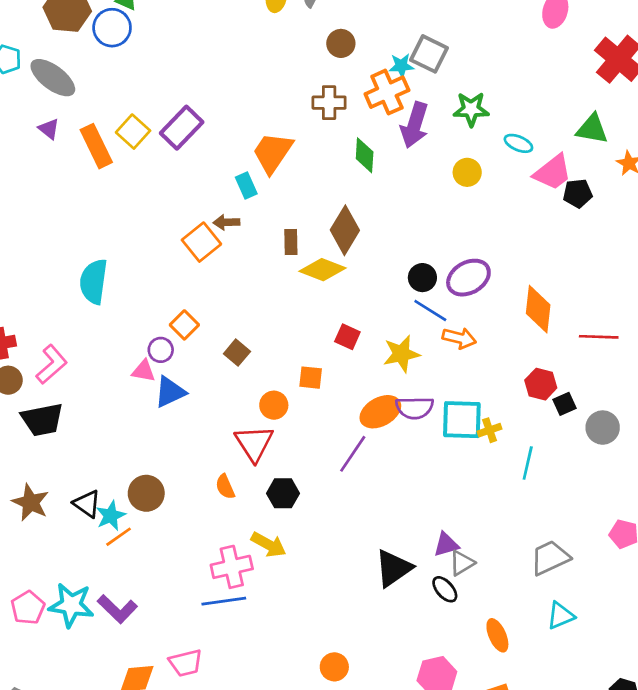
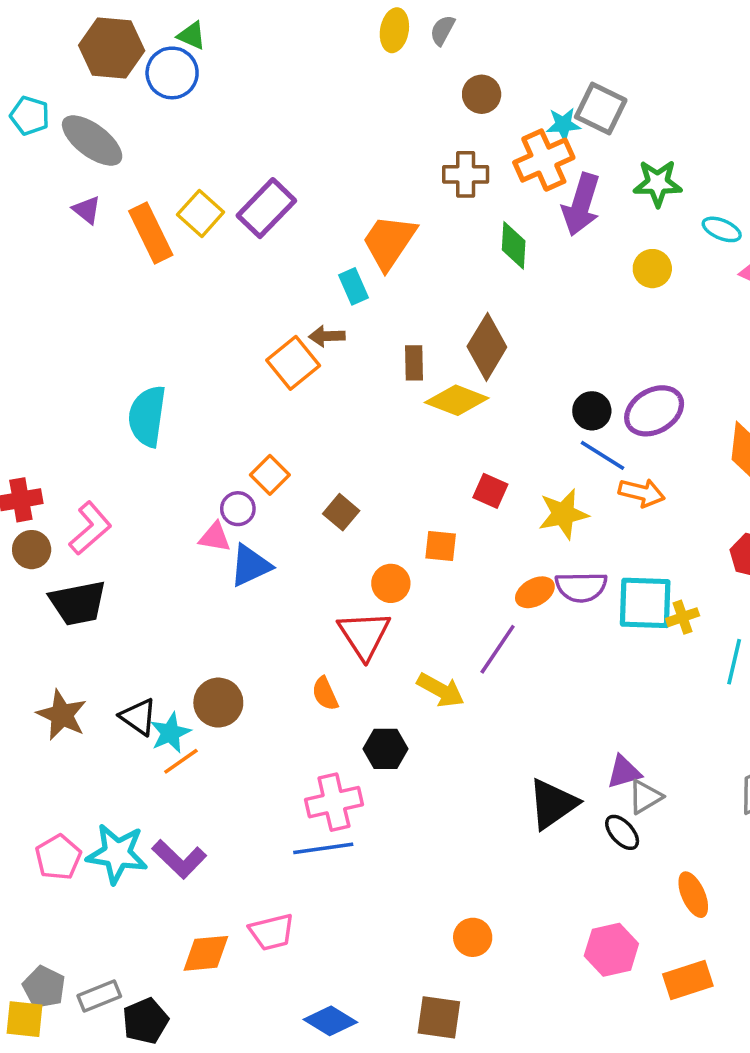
orange ellipse: (380, 412) -> (535, 592), size x0.7
black hexagon: (283, 493) -> (386, 749), moved
yellow arrow: (269, 545) -> (441, 690), moved

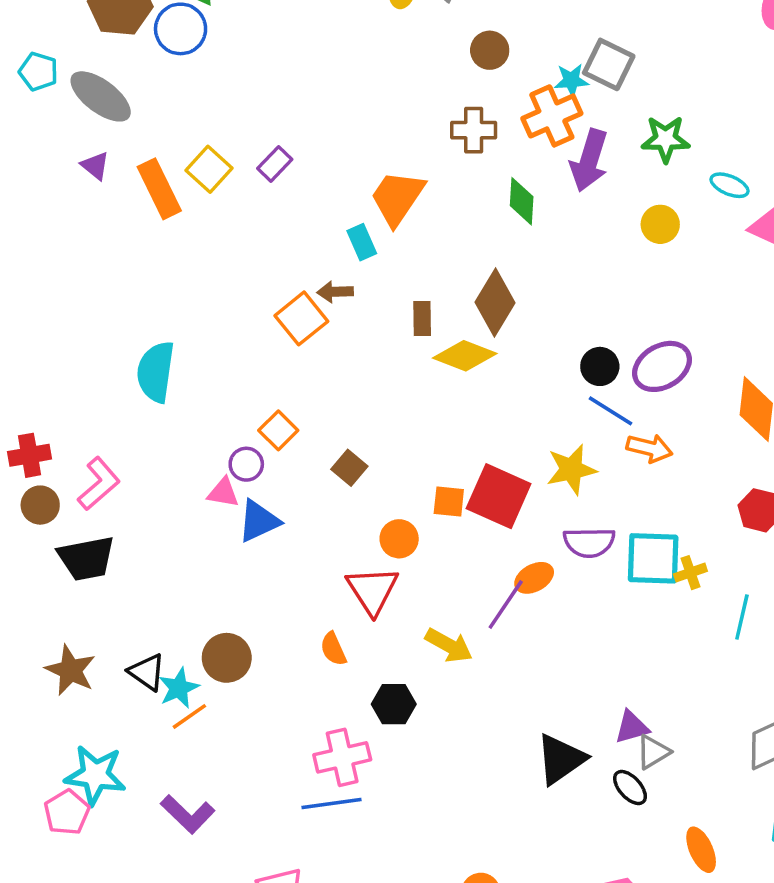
purple rectangle: (266, 208) -> (275, 164), size x0.6
red square: (490, 491) -> (499, 496), moved, size x1.8
orange ellipse: (535, 592) -> (534, 578), moved
cyan star: (117, 854) -> (95, 775), moved

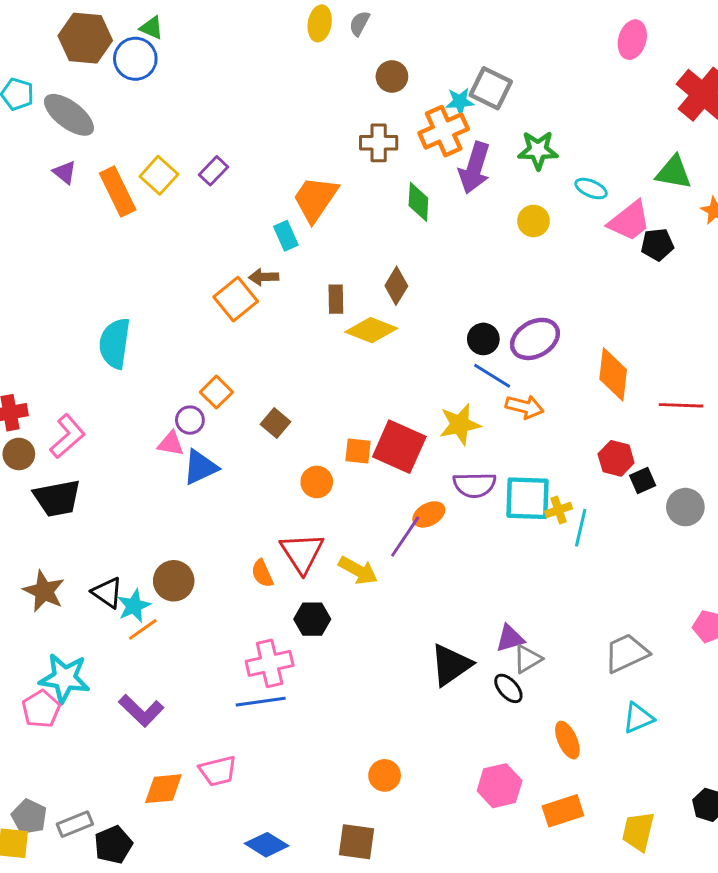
brown diamond: (495, 302) -> (396, 286), size x0.7
red triangle: (372, 590) -> (302, 553), moved
cyan line: (742, 617) -> (581, 528), moved

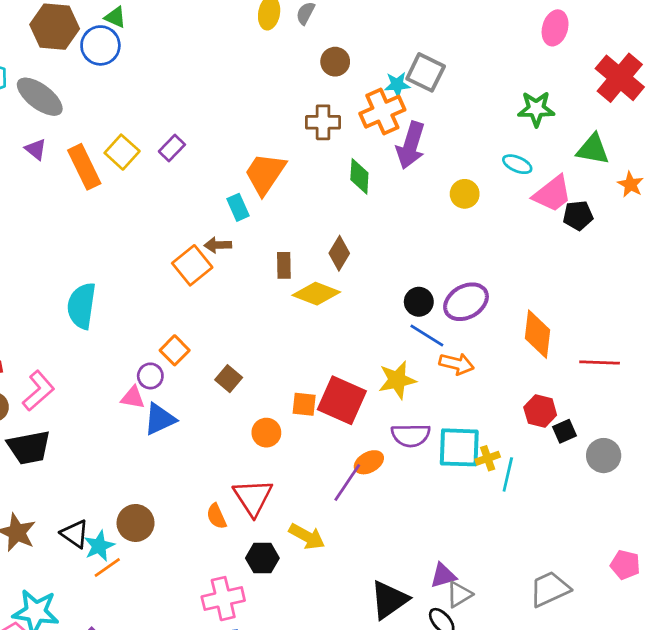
green star: (538, 150) -> (536, 109), moved
yellow arrow: (358, 570) -> (307, 536), moved

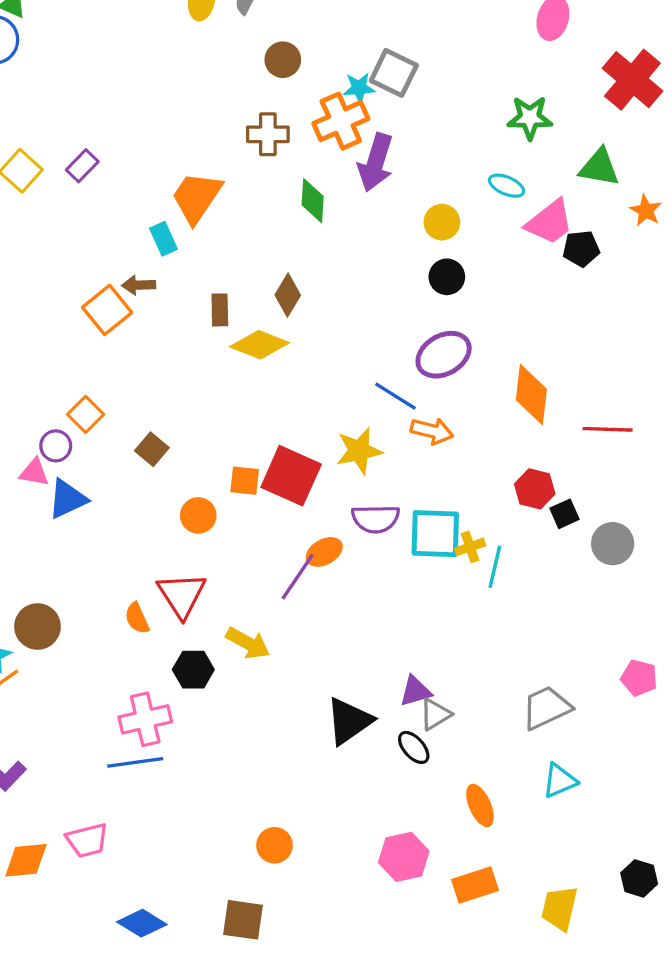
black circle: (419, 302) -> (447, 277), moved

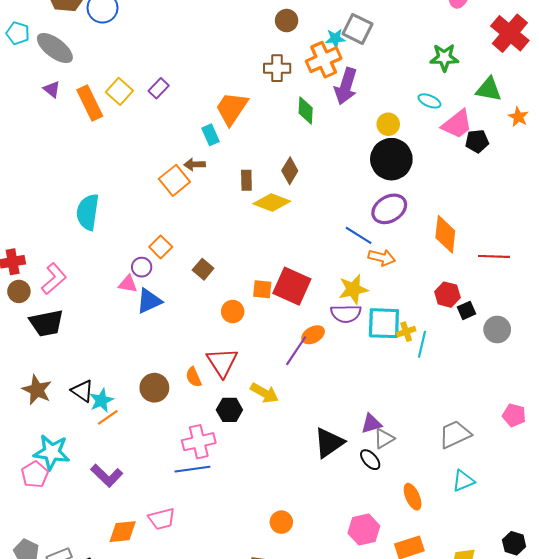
black circle: (447, 277) -> (391, 159), size x1.8
yellow star: (359, 451) -> (353, 289), moved
brown circle: (38, 627) -> (154, 388), moved

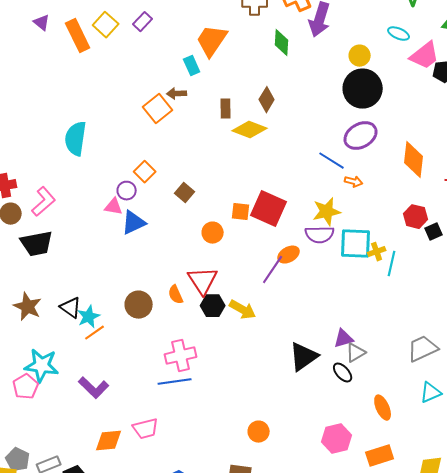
orange arrow: (382, 258) -> (354, 182), size x0.7
black hexagon: (229, 410) -> (213, 306), moved

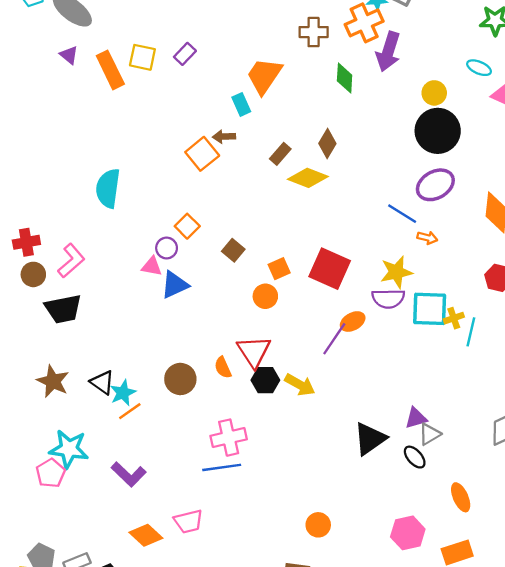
yellow square: (106, 25) -> (142, 57), turned -30
brown rectangle: (226, 109) -> (280, 154), turned 42
orange square: (241, 212) -> (279, 269), moved, turned -30
orange diamond: (109, 441) -> (146, 535), turned 48

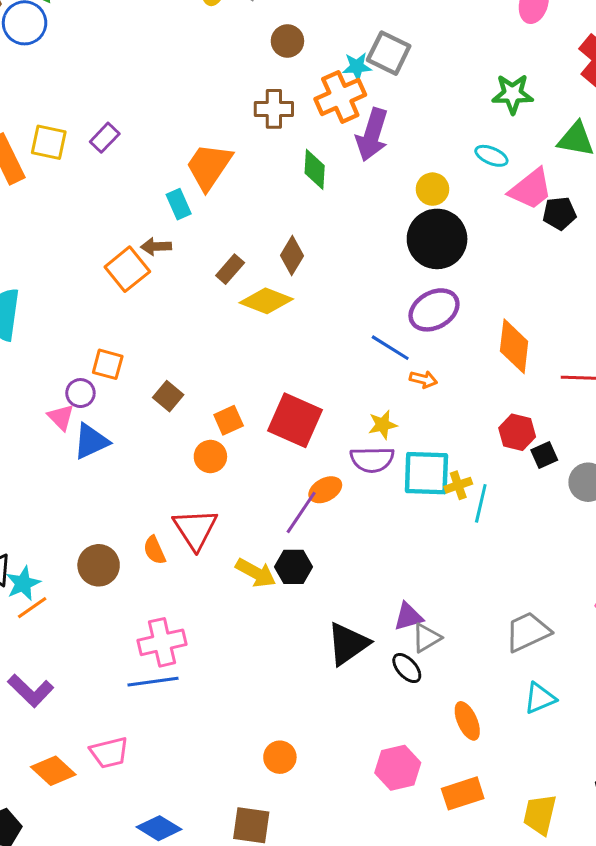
orange square: (187, 226) -> (108, 364), turned -30
pink triangle: (152, 266) -> (61, 417), turned 35
yellow star: (396, 272) -> (383, 425), size x0.7
black hexagon: (265, 380) -> (293, 567), moved

